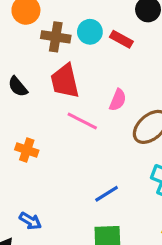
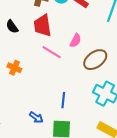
blue line: (107, 194) -> (63, 100), turned -56
blue arrow: (30, 221) -> (36, 117), moved

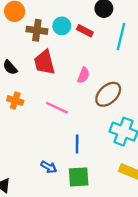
pink line: (52, 52) -> (57, 108), moved
orange cross: (14, 68) -> (15, 101), moved

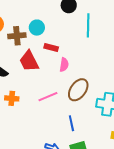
red rectangle: (85, 31) -> (51, 47), moved
brown ellipse: (108, 94) -> (78, 90), moved
pink line: (57, 108) -> (48, 97), turned -36

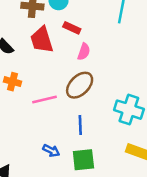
brown ellipse: (78, 90) -> (80, 85), moved
pink line: (48, 97) -> (45, 99), moved

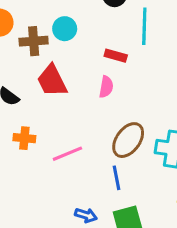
red rectangle: (72, 28) -> (116, 56), moved
brown ellipse: (80, 85) -> (128, 140), moved

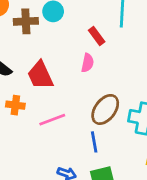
red rectangle: (116, 56) -> (97, 36), turned 36
red trapezoid: (52, 81) -> (40, 75), moved

